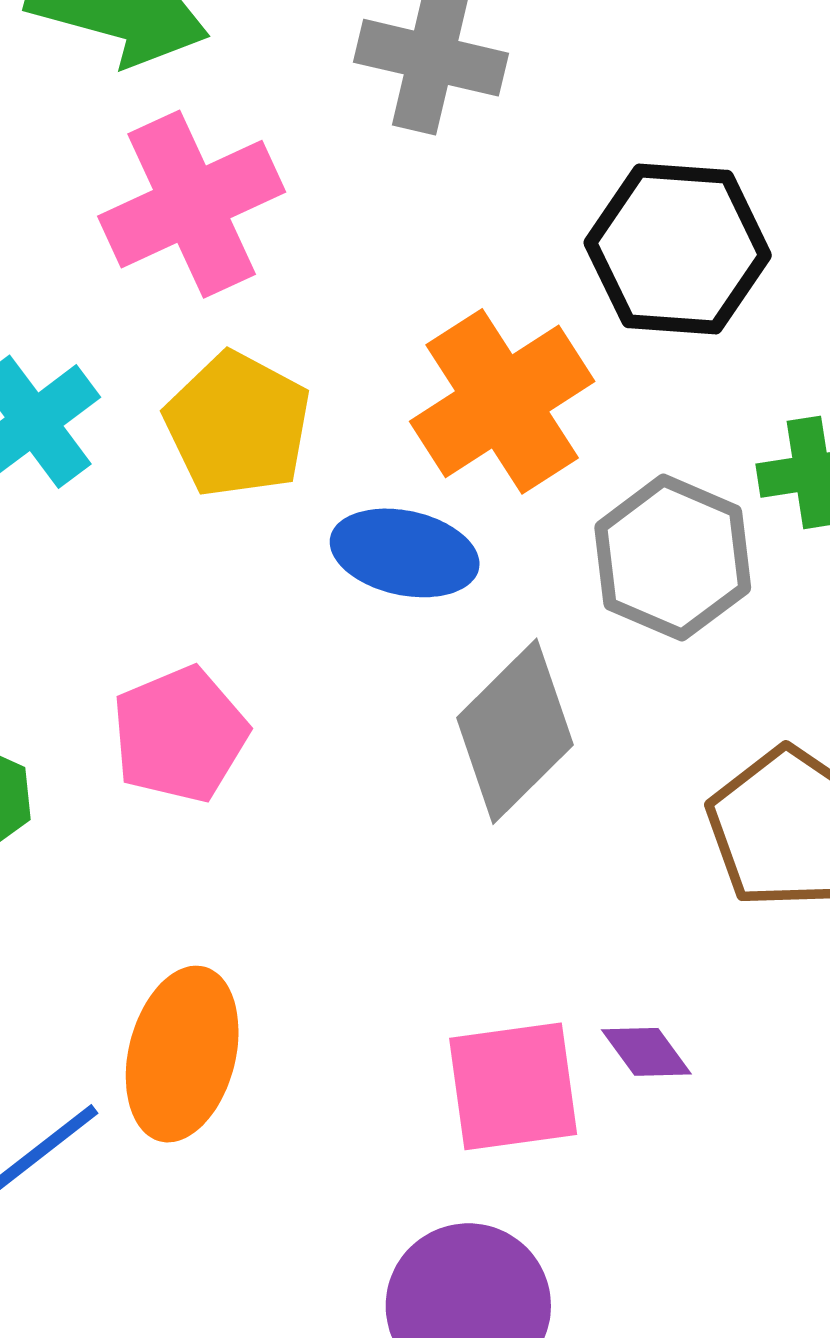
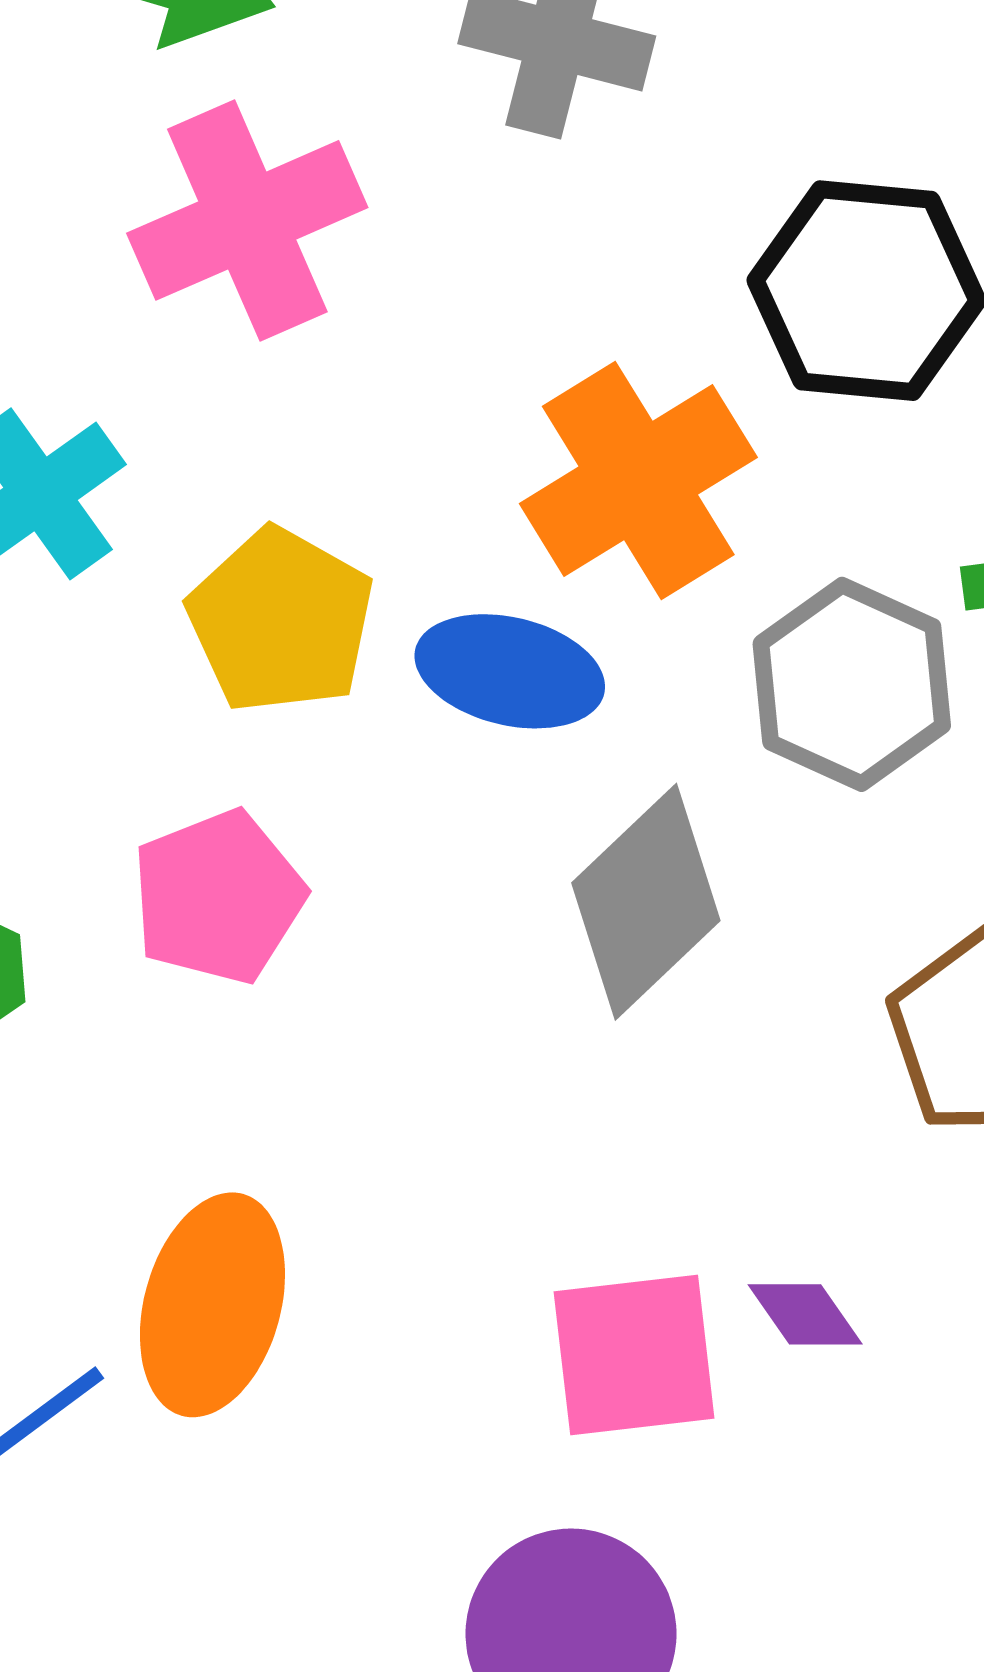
yellow pentagon: (238, 425) -> (281, 621), moved

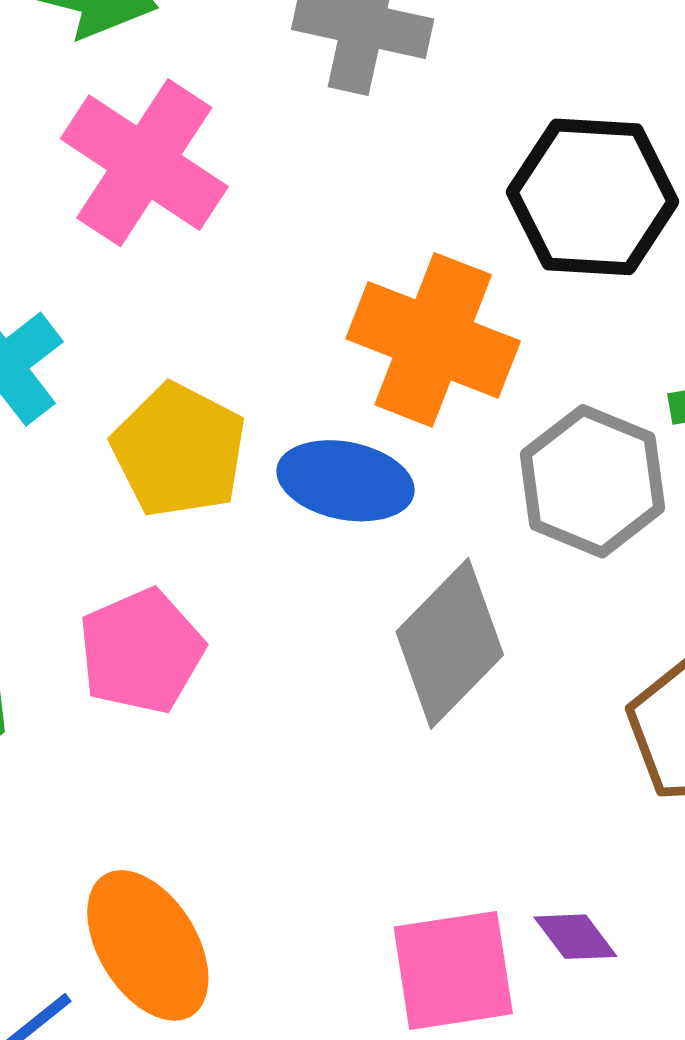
pink cross: (247, 220) -> (144, 163), turned -31
orange cross: (638, 480) -> (433, 340), turned -35
orange ellipse: (212, 1305) -> (148, 945), turned -45

